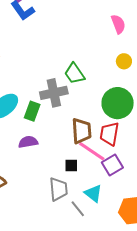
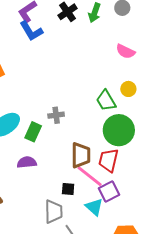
pink semicircle: (118, 24) -> (126, 51), turned 132
green trapezoid: (75, 74) -> (106, 101), moved
gray cross: (54, 93) -> (56, 115), size x0.6
cyan triangle: (93, 193) -> (94, 207), moved

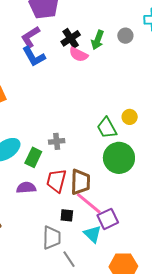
pink semicircle: (126, 51) -> (78, 55), moved
red trapezoid: (108, 160) -> (56, 181), moved

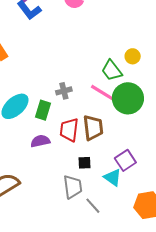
pink line: (89, 203) -> (104, 94), moved

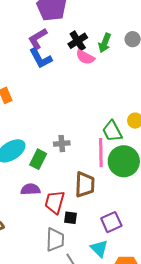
pink line: (104, 94) -> (101, 153), turned 48
red trapezoid: (69, 130) -> (55, 202), moved
cyan triangle: (113, 177) -> (99, 249), moved

